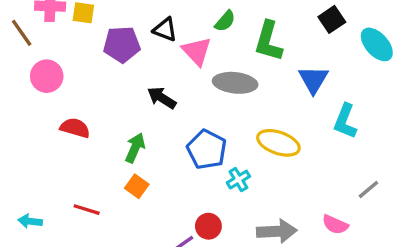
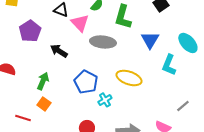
purple pentagon: (122, 44) -> (30, 31), moved, turned -30
cyan ellipse: (377, 44) -> (188, 43), moved
red line: (87, 210) -> (23, 118), moved

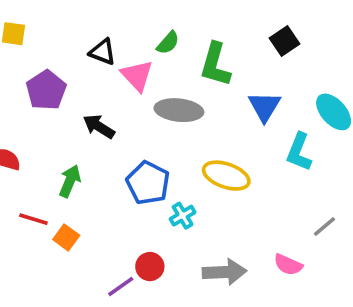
orange square: (44, 104) -> (66, 237), moved
red line: (23, 118) -> (33, 219), moved

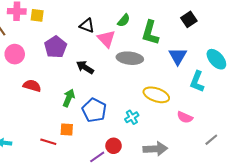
blue pentagon: (148, 183) -> (94, 110), moved
red line: (33, 219) -> (48, 142), moved
gray line: (324, 227) -> (211, 140), moved
orange square: (66, 237) -> (67, 129), turned -32
pink semicircle: (288, 265) -> (185, 117), moved

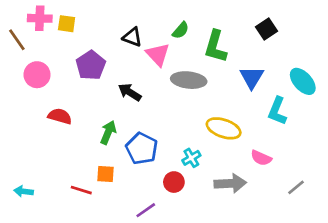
red circle: (114, 146) -> (174, 182), moved
gray arrow: (155, 149) -> (230, 183), moved

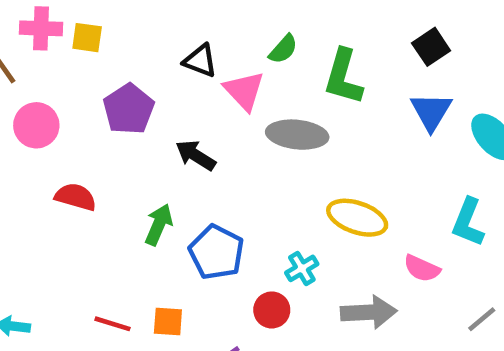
blue triangle: (252, 77) -> (431, 111), moved
cyan L-shape: (277, 111) -> (468, 222), moved
orange square: (105, 174) -> (168, 322), moved

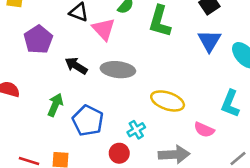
gray ellipse: (297, 135) -> (118, 70), moved

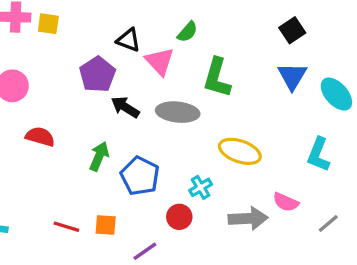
green L-shape: (160, 21) -> (217, 78), moved
purple pentagon: (38, 40) -> (97, 74), moved
pink semicircle: (204, 130) -> (286, 202), moved

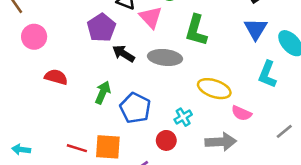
cyan L-shape: (318, 155) -> (267, 74), moved
pink semicircle: (286, 202) -> (241, 113), moved
gray line: (328, 223) -> (284, 131), moved
orange square: (106, 225) -> (108, 147), size x1.5

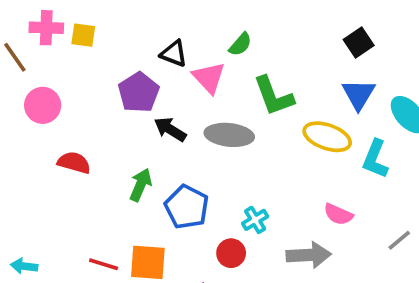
green L-shape: (196, 30) -> (274, 96), turned -36
yellow ellipse: (214, 89) -> (327, 137), moved

